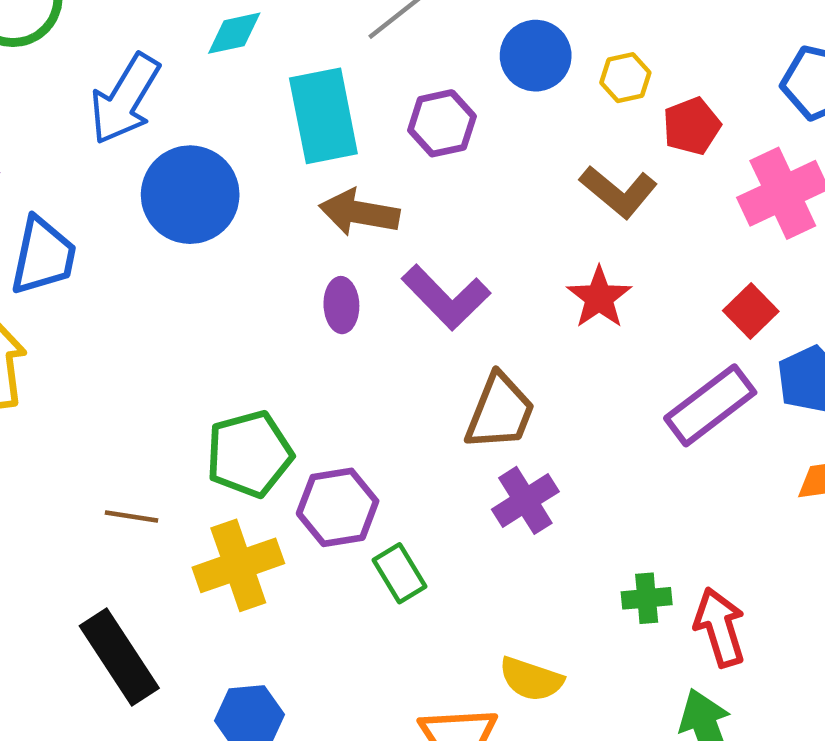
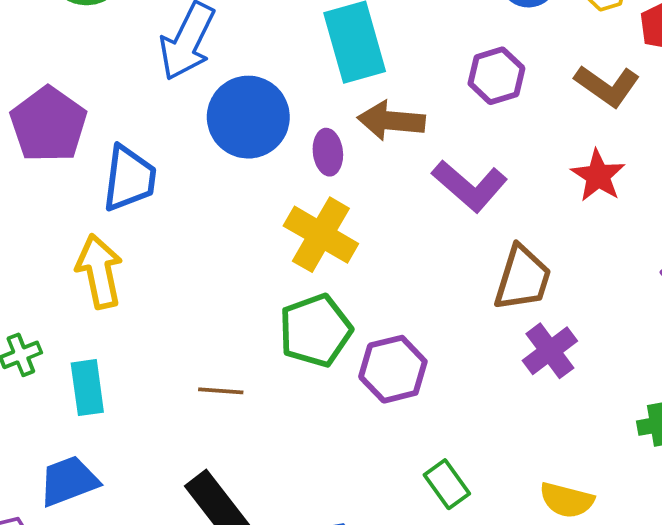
purple hexagon: (442, 123) -> (496, 76), moved
purple ellipse: (341, 305) -> (328, 152), moved
yellow cross: (238, 565) -> (321, 235), moved, turned -36
green rectangle: (400, 573) -> (447, 484), moved

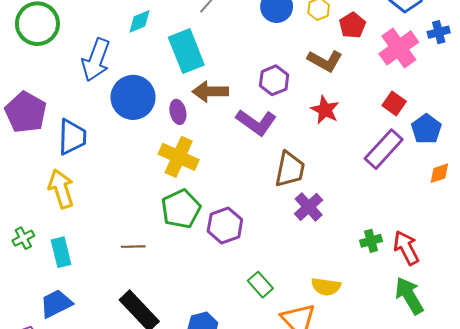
purple hexagon: (496, 76) -> (274, 80), moved

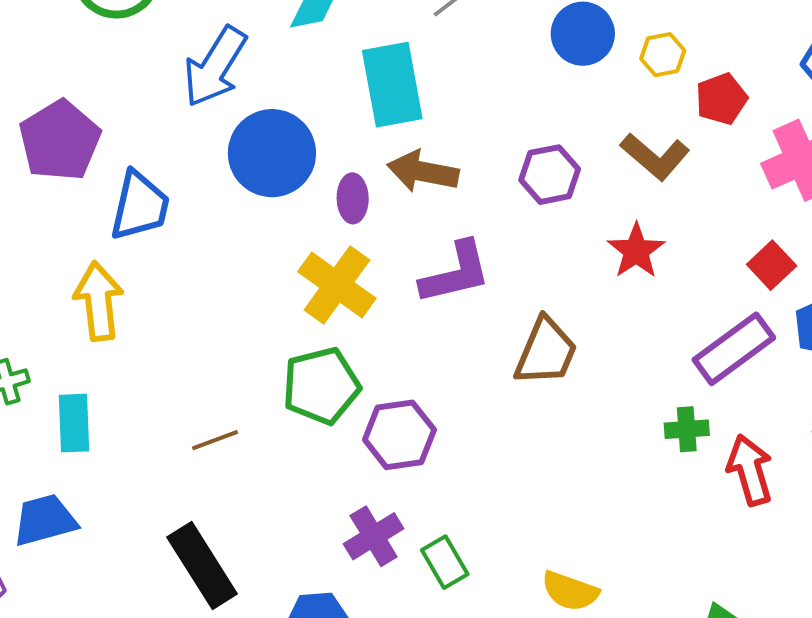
purple L-shape: (256, 122) -> (456, 273), moved, turned -60
purple cross: (309, 207) -> (374, 536), moved
green cross: (371, 241) -> (687, 429), moved
brown line: (133, 247) -> (215, 440), turned -30
red arrow: (406, 248) -> (750, 470), moved

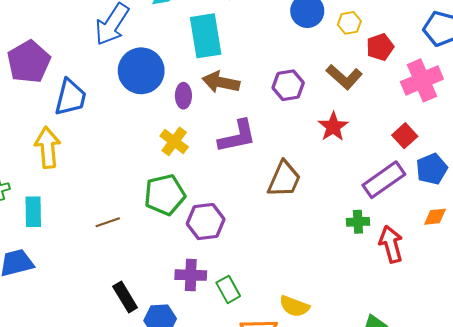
yellow cross: (337, 285) -> (174, 141), size x0.7
purple cross: (374, 536) -> (191, 275), turned 32
black rectangle: (202, 566) -> (125, 297), moved, size x0.7

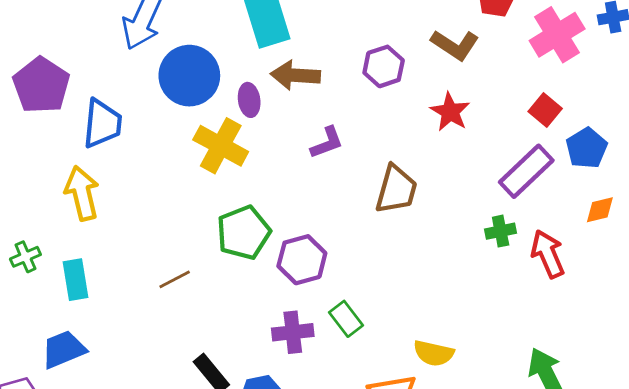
purple L-shape: (237, 136) -> (327, 143), size x0.7
yellow cross: (174, 141) -> (221, 146), moved, size x1.4
green rectangle: (228, 289) -> (346, 319), moved

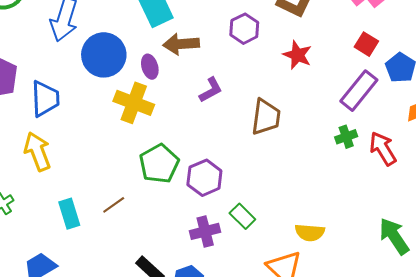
cyan rectangle: (75, 280) -> (69, 214), moved

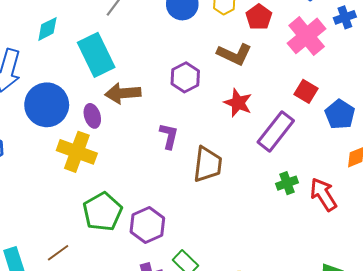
purple L-shape: (211, 90) -> (169, 136), moved, turned -48
purple rectangle: (359, 91) -> (276, 131), moved

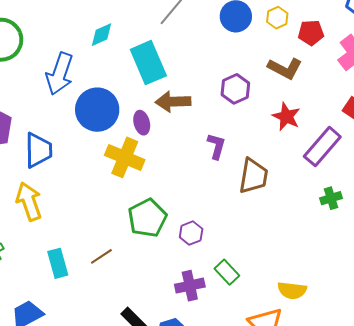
red pentagon: (259, 17) -> (311, 33), turned 30
purple hexagon: (147, 225) -> (191, 233), size x0.7

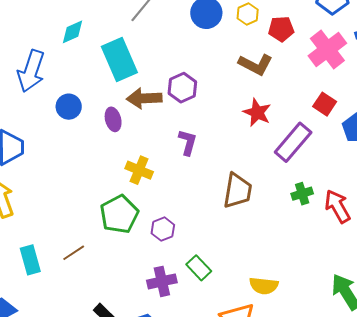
purple hexagon: (235, 89) -> (182, 88), moved
blue circle: (97, 110) -> (69, 107), size x0.6
yellow cross: (125, 157) -> (139, 170), moved, size x0.7
brown trapezoid: (253, 176) -> (238, 191), moved

